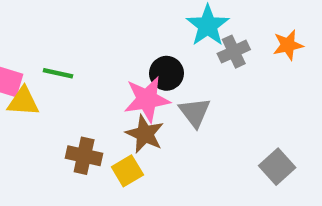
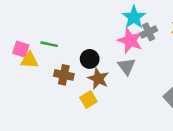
black circle: (166, 73) -> (90, 59), moved
pink star: (147, 99) -> (130, 41), moved, turned 30
brown cross: (84, 156) -> (64, 75), moved

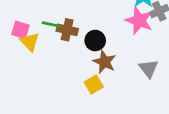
yellow triangle: (29, 60) -> (30, 42), turned 42
gray triangle: (127, 66) -> (149, 69), moved
brown cross: (64, 75) -> (67, 30), moved

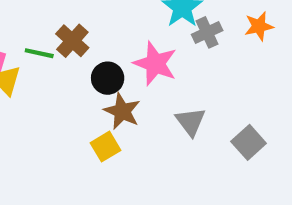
pink star: (139, 20) -> (155, 64), moved
brown cross: (67, 30) -> (72, 41), moved, turned 30

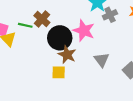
black circle: (108, 78) -> (60, 38), size x1.5
yellow square: (106, 147) -> (59, 72), turned 32

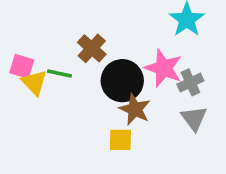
gray cross: (110, 15) -> (190, 82), moved
green line: (25, 25) -> (59, 73), moved

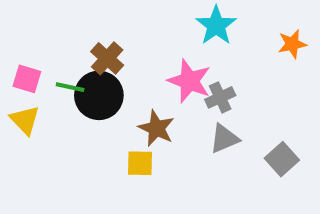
black circle: (122, 81) -> (99, 95), moved
yellow triangle: (34, 82) -> (25, 120), moved
gray triangle: (194, 118) -> (224, 139), turned 44

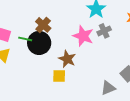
gray cross: (220, 97) -> (104, 31), moved
gray triangle: (224, 139) -> (108, 88), moved

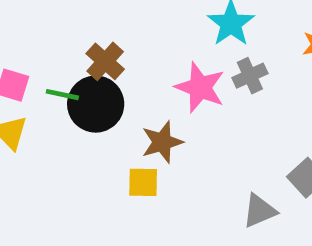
brown star: (67, 59) -> (162, 142), turned 30

